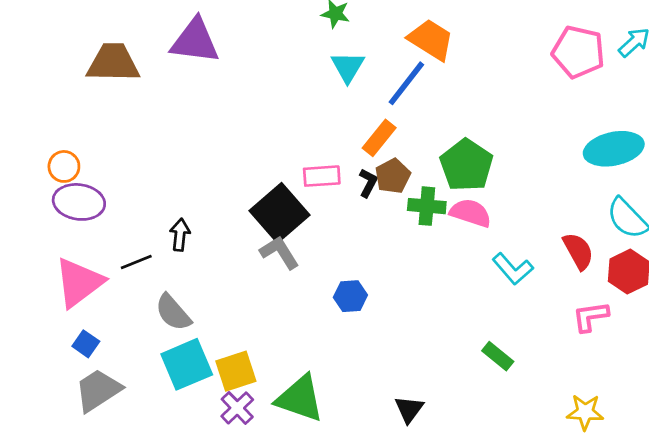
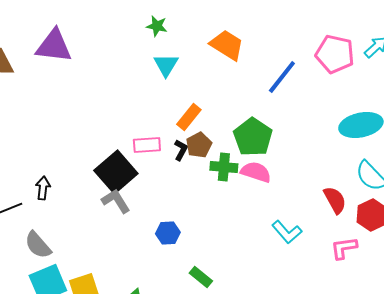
blue line: (406, 83) -> (282, 77), moved
cyan L-shape: (513, 269) -> (287, 232), moved
green rectangle: (498, 356) -> (201, 277), moved

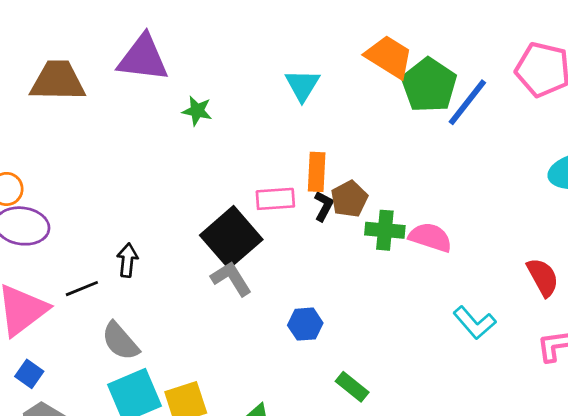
green star: (157, 26) -> (197, 111), moved
orange rectangle: (189, 117) -> (317, 172), moved, turned -36
green pentagon: (253, 137) -> (429, 85), moved

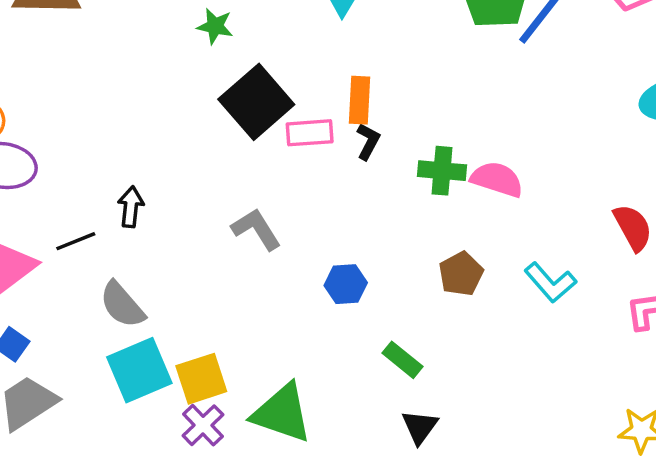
brown pentagon: (349, 199) -> (461, 274), moved
black square: (231, 237) -> (256, 102), moved

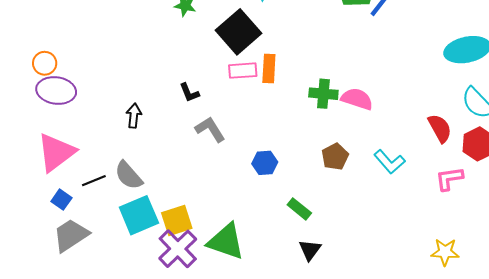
orange rectangle: (359, 100) -> (269, 68), moved
black square: (256, 102) -> (239, 32), moved
black L-shape: (368, 141) -> (189, 93), moved, turned 130
black line: (76, 241) -> (94, 181), moved
purple cross: (203, 425) -> (178, 249), size x1.5

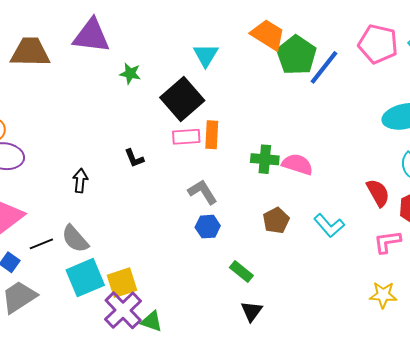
gray L-shape: (210, 129) -> (203, 192), moved
green triangle: (226, 241) -> (152, 321), moved, size x0.6
yellow star: (445, 252) -> (383, 295), moved

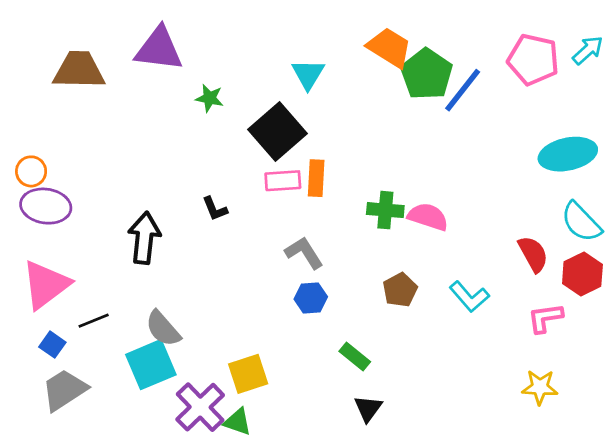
black arrow: (80, 181) -> (144, 238), size x1.6
gray semicircle: (75, 239) -> (163, 329), moved
yellow square: (122, 283) -> (248, 374), moved

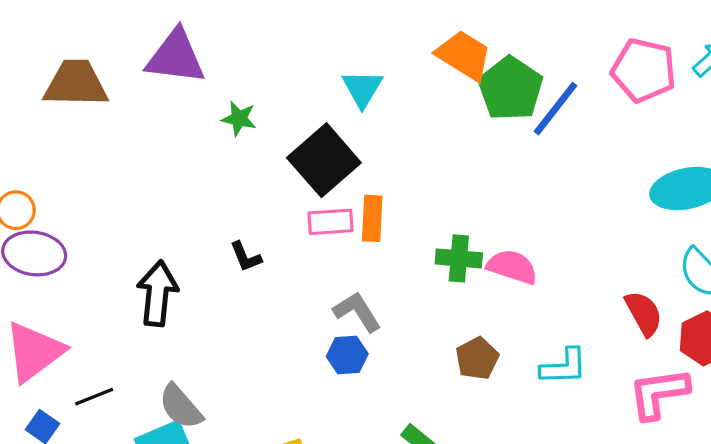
cyan L-shape: (469, 297) -> (564, 367), turned -51
blue hexagon: (311, 298) -> (347, 355), moved
pink L-shape: (545, 318) -> (659, 393), size x1.4

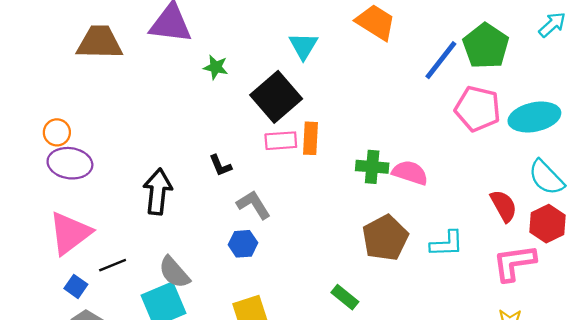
pink pentagon: (644, 70) -> (478, 109), moved
green pentagon: (510, 89) -> (486, 46), moved
gray L-shape: (357, 312) -> (254, 205), moved
blue hexagon: (347, 355) -> (243, 244), moved
brown pentagon: (477, 358) -> (385, 238), size x1.5

